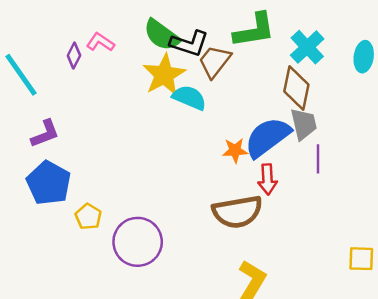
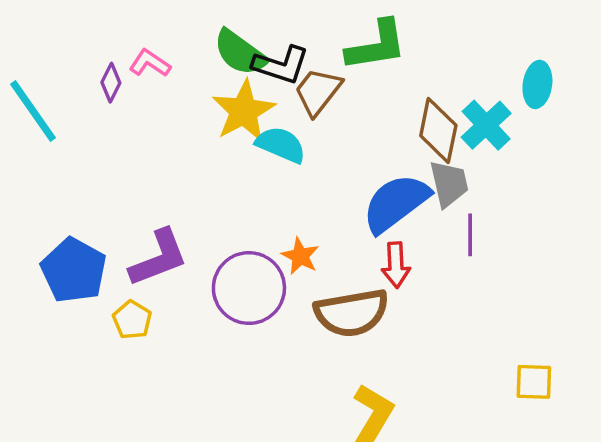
cyan cross: (307, 47) -> (486, 125), moved
purple L-shape: (45, 134) -> (159, 258), moved, size x1.4
orange star: (235, 150) -> (300, 256), moved, turned 30
purple circle: (138, 242) -> (249, 288), moved

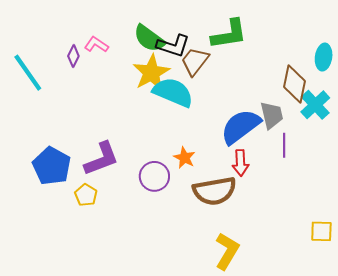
cyan cross: (486, 125) -> (315, 105), moved
brown diamond: (438, 130) -> (294, 84), moved
cyan semicircle: (281, 145) -> (173, 92), size x1.4
purple circle: (249, 288) -> (154, 176), size x0.7

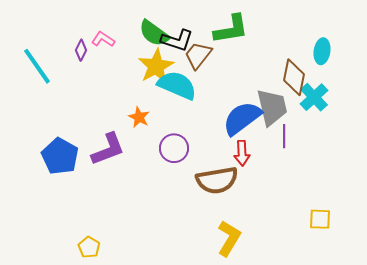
gray trapezoid: (272, 115) -> (272, 107), size x1.4
orange star: (185, 158) -> (139, 117), moved
purple circle: (154, 176) -> (174, 148), moved
yellow pentagon: (86, 195) -> (89, 247), moved

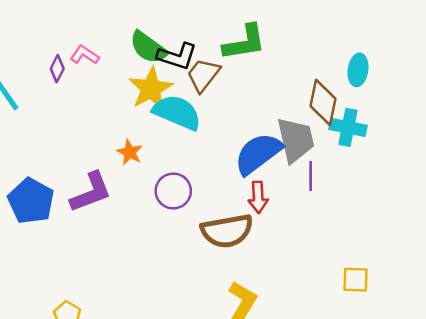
cyan cross: (314, 97) -> (348, 127), turned -36

